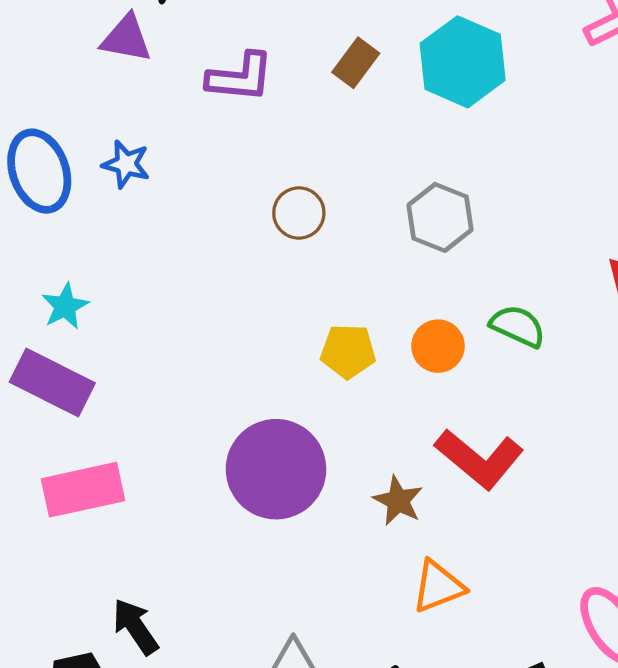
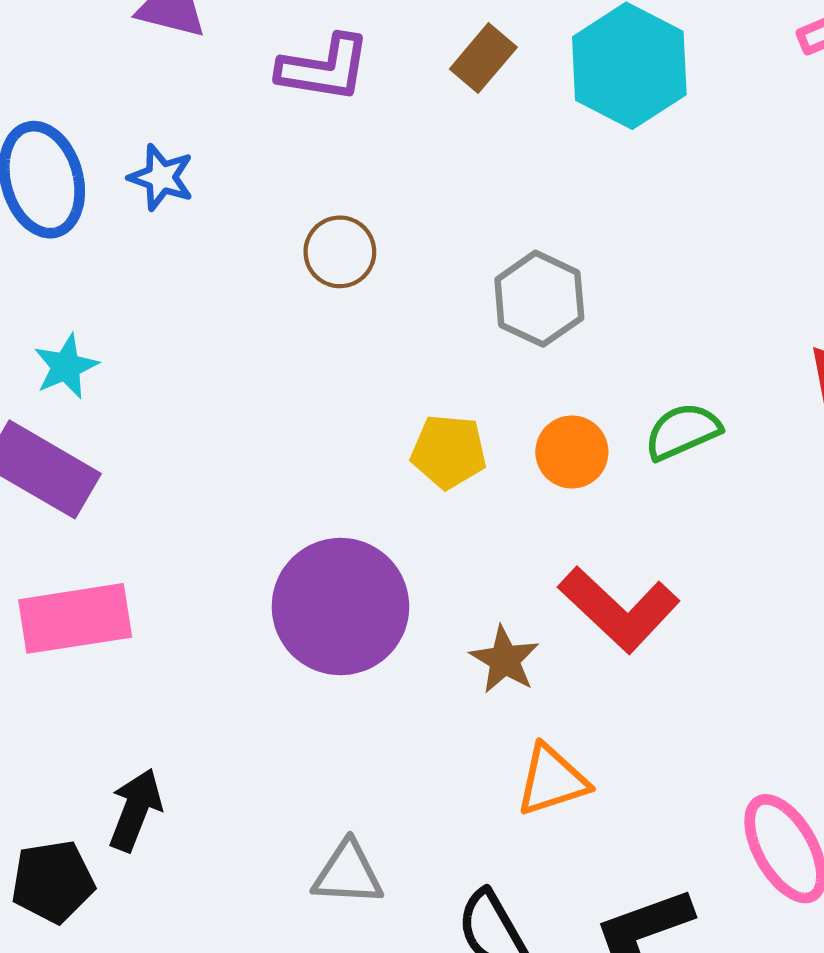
brown circle: (299, 213) -> (340, 252), moved
gray hexagon: (440, 217) -> (539, 299), moved
green semicircle: (518, 326) -> (683, 431), turned -52
black arrow: (135, 627) -> (135, 810), turned 52

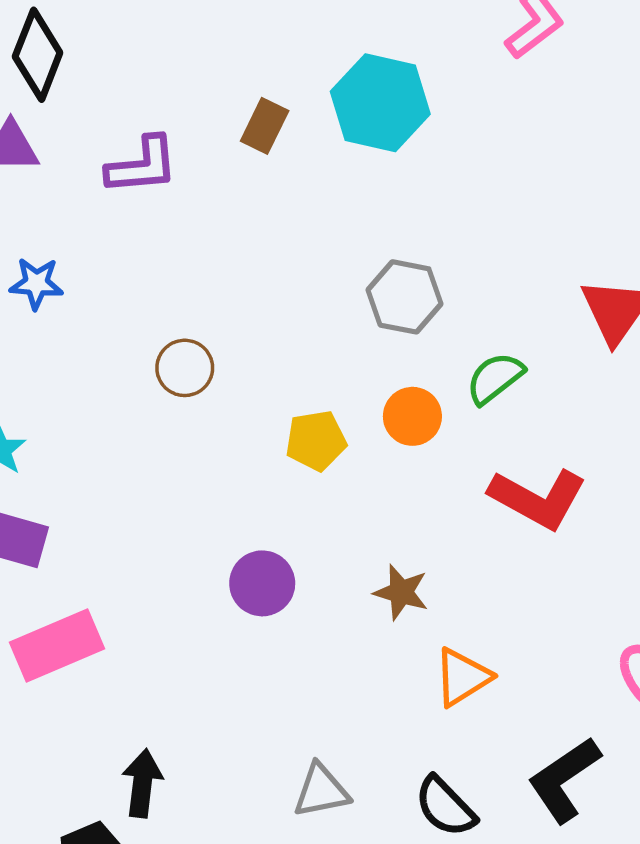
brown circle: (340, 252) -> (185, 368), moved
gray hexagon: (539, 299) -> (405, 297), moved
purple circle: (340, 607) -> (262, 583), size x0.6
red L-shape: (619, 609) -> (538, 498), moved

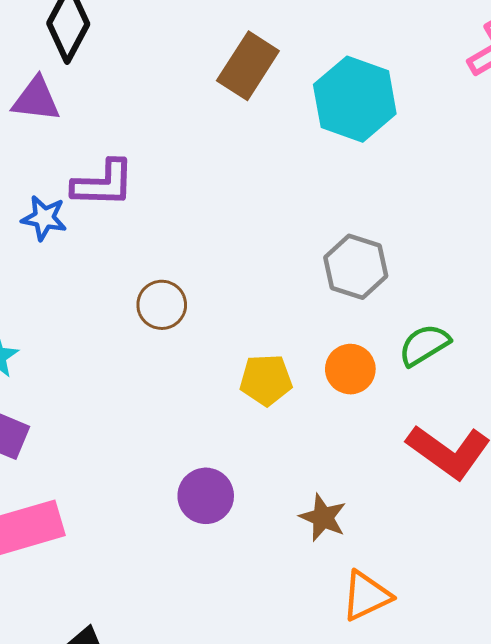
brown rectangle: (265, 126) -> (248, 66), moved, size x1.4
purple L-shape: (142, 166) -> (103, 184), moved

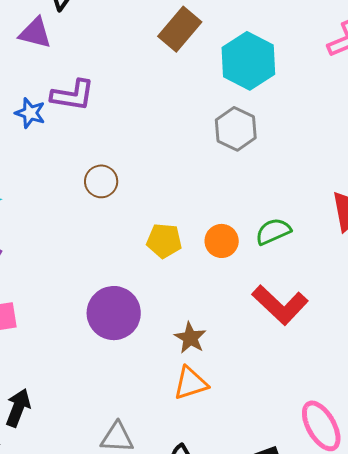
gray hexagon: (356, 267) -> (236, 129), moved
purple circle: (206, 496) -> (114, 313), size x1.4
orange triangle: (366, 596) -> (191, 383), moved

